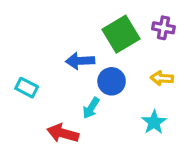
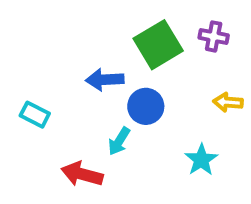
yellow arrow: (162, 78) -> (228, 102), moved

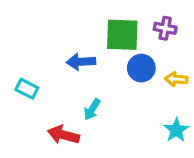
green square: (158, 45) -> (122, 35), turned 33
blue circle: (146, 106) -> (141, 68), moved
cyan star: (201, 160) -> (176, 130), moved

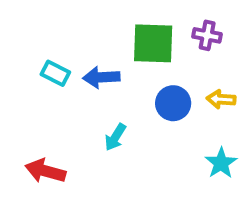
blue circle: (141, 68) -> (173, 103), moved
cyan rectangle: (27, 89) -> (55, 73), moved
red arrow: (63, 135) -> (45, 171), moved

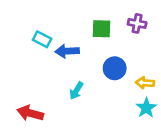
green square: (153, 43) -> (101, 29), size x0.7
cyan rectangle: (55, 73) -> (42, 39), moved
yellow arrow: (221, 99) -> (145, 83), moved

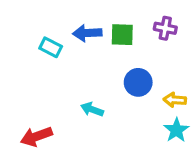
blue arrow: (67, 51) -> (87, 33), moved
cyan arrow: (76, 91) -> (92, 109), turned 78
red arrow: (30, 113) -> (36, 136), turned -35

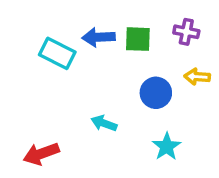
cyan rectangle: (51, 47) -> (57, 53), size x1.4
yellow arrow: (175, 100) -> (197, 77), moved
cyan star: (176, 130) -> (167, 147), moved

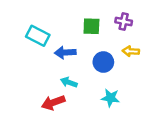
blue arrow: (99, 37) -> (65, 52), moved
cyan star: (167, 147) -> (111, 98), turned -30
red arrow: (41, 154) -> (53, 103), moved

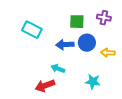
yellow arrow: (131, 51) -> (108, 53), moved
blue arrow: (65, 52) -> (65, 45), moved
blue circle: (103, 62) -> (87, 43), moved

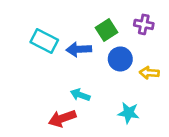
green square: (77, 22) -> (106, 30), turned -35
blue arrow: (65, 45) -> (79, 49), moved

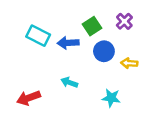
purple cross: (144, 24) -> (124, 21), turned 35
red arrow: (62, 118) -> (29, 98), moved

